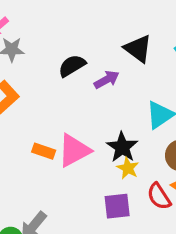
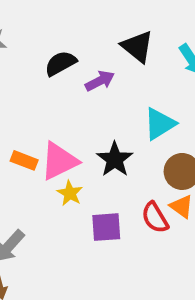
yellow star: (128, 168) -> (70, 193), moved

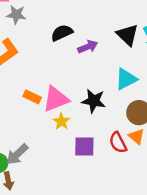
black triangle: (137, 47) -> (128, 35), moved
black star: (115, 159) -> (94, 101), turned -30

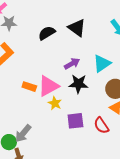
black triangle: (128, 35) -> (77, 28), moved
purple arrow: (88, 47) -> (72, 64), moved
red semicircle: (118, 143) -> (101, 125), moved

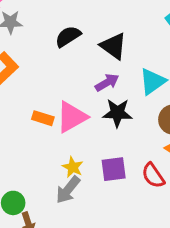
black triangle: (77, 28) -> (113, 46), moved
yellow star: (55, 103) -> (73, 167), moved
gray arrow: (23, 133) -> (68, 190), moved

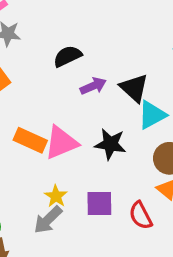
black triangle: (113, 46) -> (134, 88), moved
purple arrow: (107, 82) -> (93, 86), moved
orange rectangle: (43, 118) -> (30, 140), size x1.4

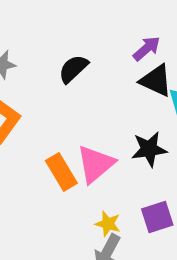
purple arrow: (93, 86) -> (147, 48), moved
orange rectangle: (30, 140) -> (61, 172), turned 52

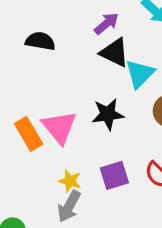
black semicircle: (73, 69) -> (40, 41), turned 52
pink triangle: (96, 164) -> (59, 127), turned -30

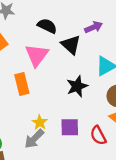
black triangle: (114, 53) -> (71, 45), moved
black star: (108, 114) -> (77, 86), turned -30
pink triangle: (59, 127) -> (37, 55), moved

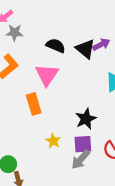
black triangle: (71, 45) -> (85, 49), moved
black star: (77, 86) -> (86, 119), moved
gray arrow: (34, 139) -> (81, 159), moved

